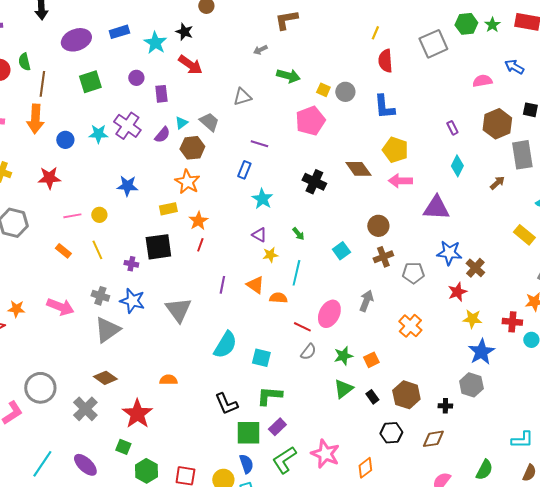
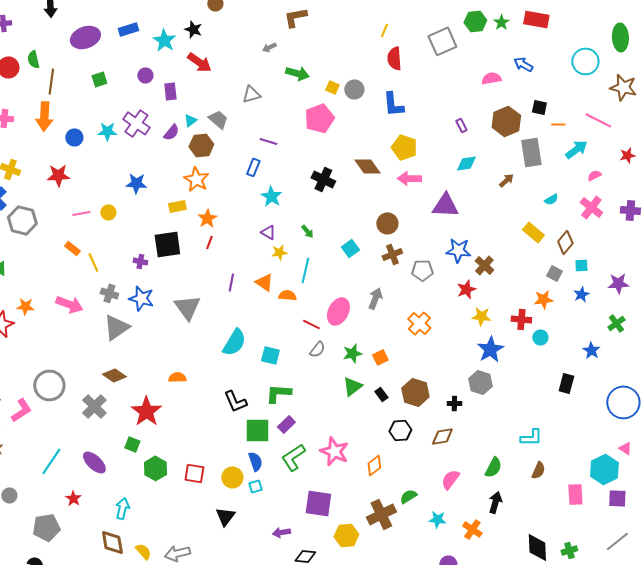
green square: (90, 82) -> (99, 79), size x0.7
cyan diamond: (457, 166) -> (466, 163), turned 55
yellow line: (97, 250) -> (93, 262), moved

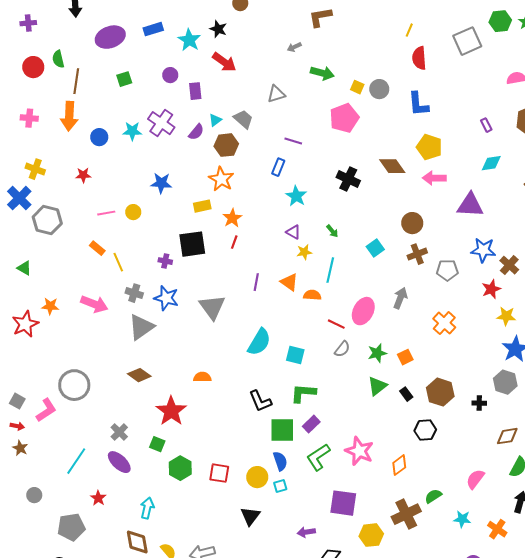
red star: (58, 175) -> (83, 175), size x0.7
gray cross: (94, 406) -> (119, 432), moved, size x0.7
brown diamond: (442, 436) -> (507, 436), moved

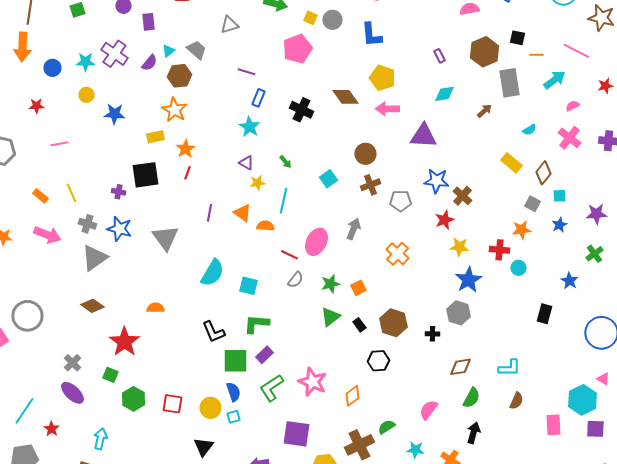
blue rectangle: (278, 167) -> (258, 98), moved
yellow circle: (133, 212) -> (86, 95), moved
orange rectangle: (97, 248) -> (40, 196), moved
cyan line: (76, 461) -> (24, 411), moved

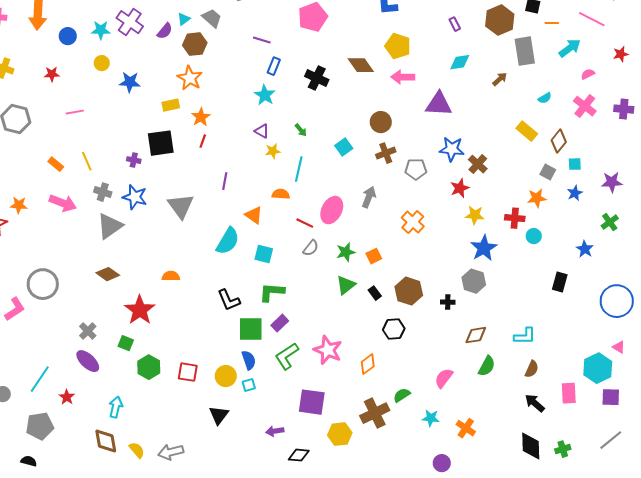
orange triangle: (242, 213) -> (254, 215), moved
black arrow: (473, 433) -> (535, 403), moved, turned -65

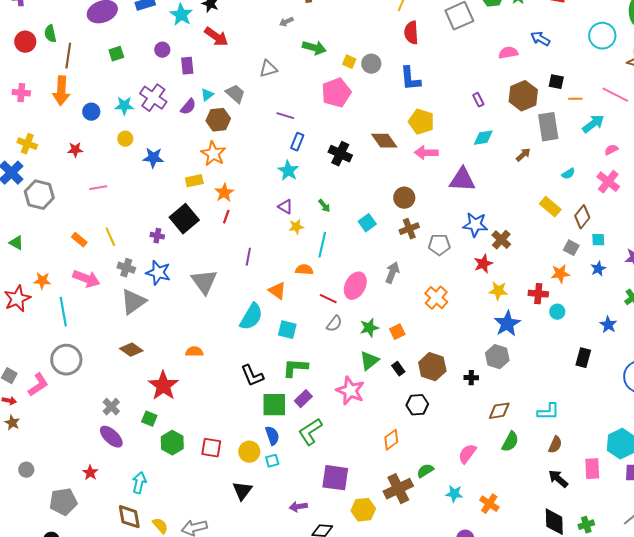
black square: (161, 143) -> (184, 219), turned -32
pink star: (328, 350) -> (350, 391), moved
cyan line: (40, 379) -> (63, 312), moved, turned -44

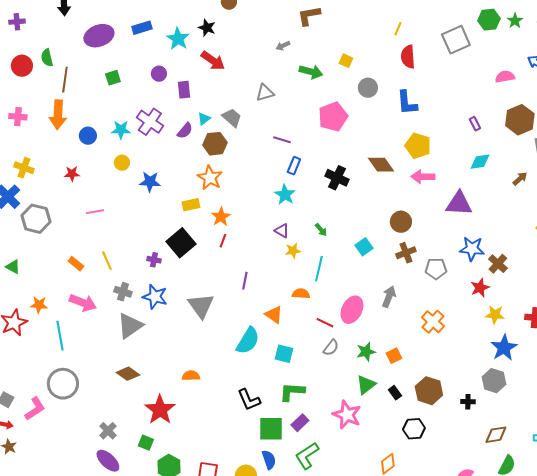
yellow square: (349, 62) -> (346, 61), moved

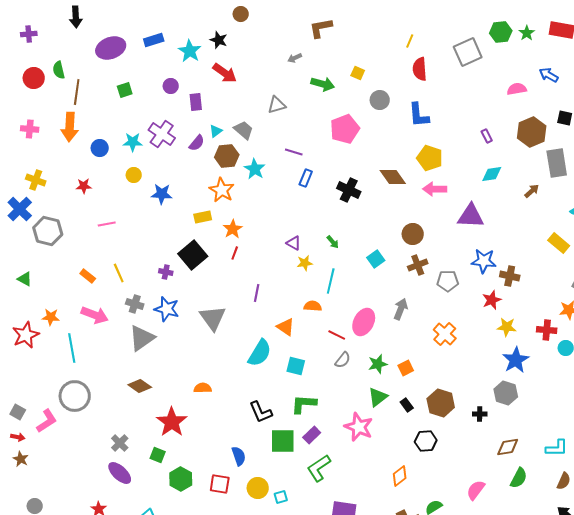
cyan star: (285, 195) -> (255, 169), moved
brown cross: (498, 264) -> (510, 276), turned -30
blue semicircle: (269, 460) -> (239, 456), moved

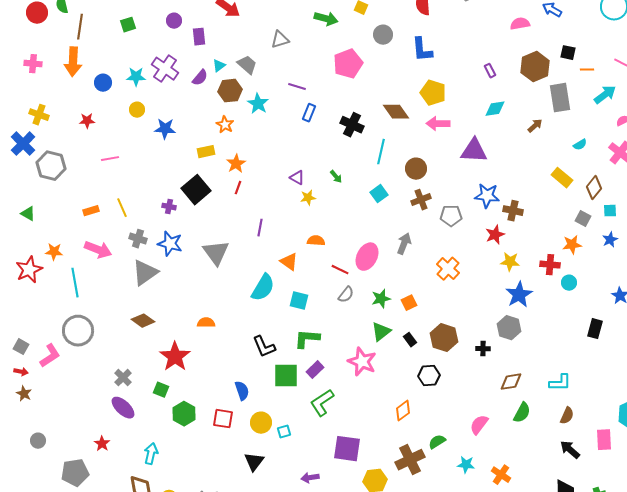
orange star: (222, 190) -> (225, 125), size x0.7
orange rectangle: (88, 276) -> (91, 211), turned -56
cyan line: (331, 281) -> (381, 152), moved

